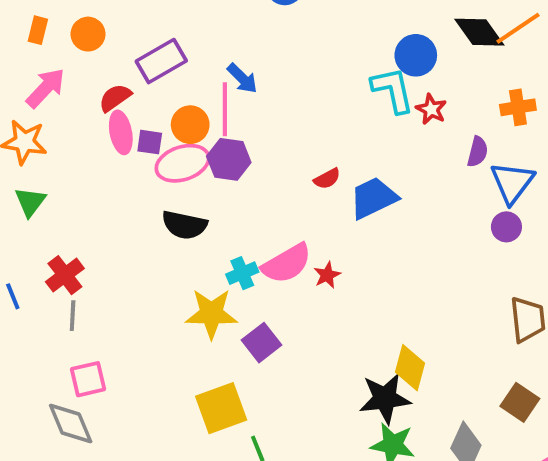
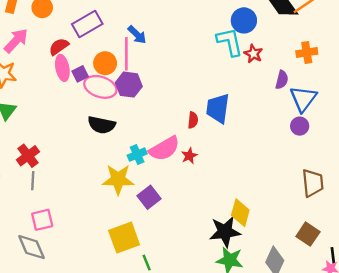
purple square: (150, 142) -> (80, 74), turned -35
pink ellipse: (182, 163) -> (100, 87), turned 36
red semicircle: (327, 179) -> (193, 120), moved, turned -56
blue trapezoid: (373, 198) -> (218, 108), turned -56

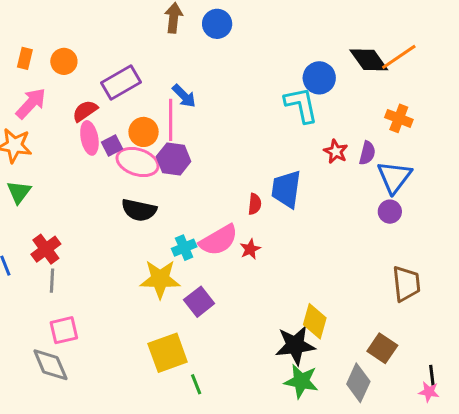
orange cross: (307, 52) -> (399, 118), turned 30
red star: (253, 54) -> (336, 151), moved
brown square: (308, 234) -> (382, 348), moved

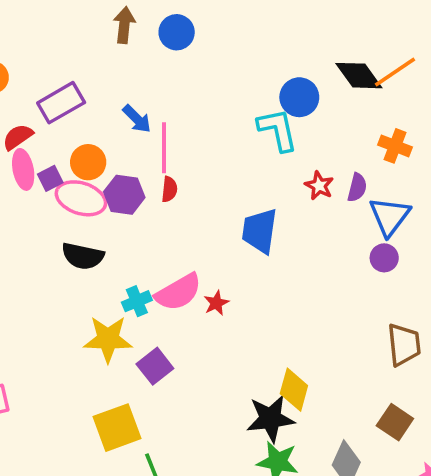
pink line: (171, 120) -> (164, 148), moved
red semicircle: (255, 204) -> (169, 189), moved
brown square: (382, 348) -> (395, 422), moved

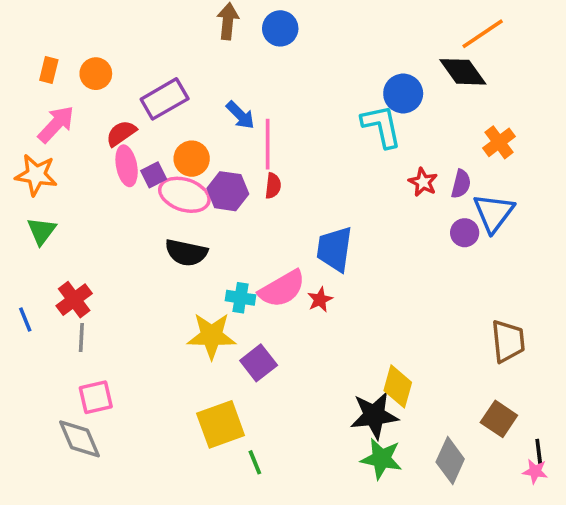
orange line: (395, 72) -> (483, 34), moved
orange cross: (395, 146) -> (499, 142), turned 32
blue trapezoid: (260, 231) -> (334, 249), moved
purple circle: (384, 258) -> (465, 233), moved
cyan cross: (137, 301) -> (240, 298), turned 32

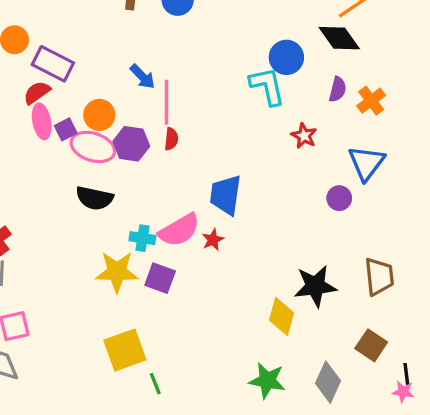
purple rectangle: (165, 99) -> (53, 64), moved, turned 57
purple semicircle: (461, 184) -> (338, 89), moved
purple circle: (465, 233) -> (339, 198), moved
purple square: (259, 363) -> (160, 278), moved, turned -32
black star: (374, 415) -> (315, 286), moved

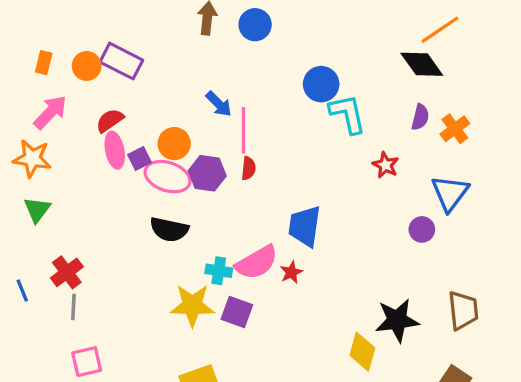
blue circle: (286, 57) -> (321, 84), moved
purple rectangle: (53, 64) -> (121, 61), moved

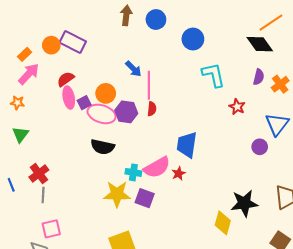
orange rectangle: (44, 63) -> (25, 54), moved, turned 32
blue circle: (321, 84) -> (193, 39), moved
orange star: (32, 158) -> (17, 103), size x0.6

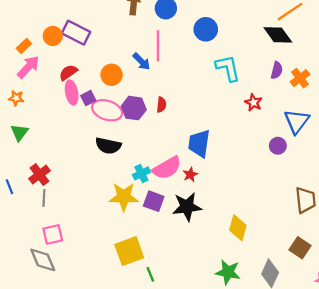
pink line: (149, 85) -> (158, 46), moved
orange circle: (106, 93) -> (112, 75), moved
cyan cross: (133, 172) -> (141, 173), turned -35
black star: (244, 203) -> (187, 207), moved

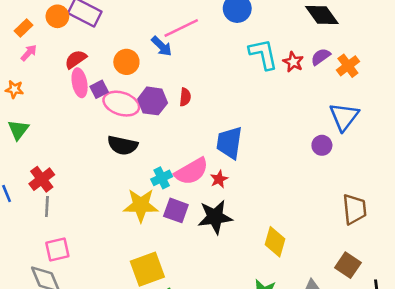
pink line: (158, 46) -> (181, 28), turned 64
pink arrow: (28, 67) -> (29, 53), size x0.6
purple semicircle: (277, 70) -> (321, 57), turned -140
red star: (253, 102) -> (293, 62), moved

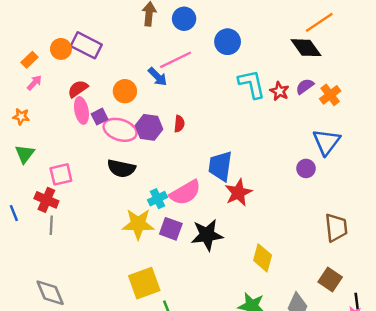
red cross: (42, 179) -> (46, 200), turned -30
red star: (219, 179) -> (238, 193), moved, size x1.6
pink square: (57, 250) -> (61, 174), moved

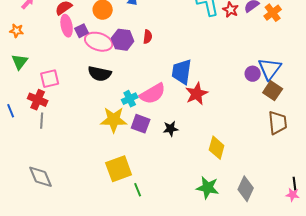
blue triangle: (327, 142) -> (270, 69), moved
black star: (207, 235) -> (171, 129), size x0.6
brown square: (330, 280) -> (273, 91), moved

